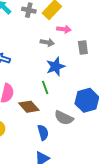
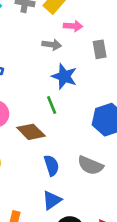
blue star: (56, 67) -> (64, 76), turned -30
gray semicircle: (64, 118) -> (90, 165), moved

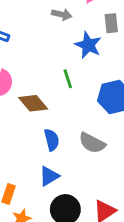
blue star: (64, 76) -> (88, 45), moved
green line: (52, 105) -> (68, 79), moved

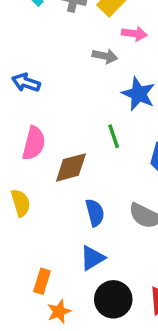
brown diamond: (33, 103) -> (71, 167), turned -64

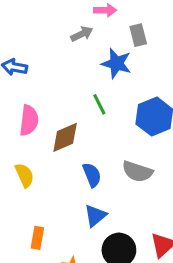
gray arrow: (105, 56) -> (82, 34), turned -30
orange rectangle: (42, 281) -> (37, 238), moved

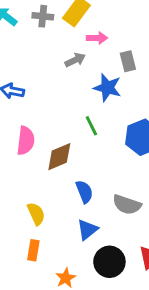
gray semicircle: (137, 171) -> (127, 205), moved
yellow semicircle: (25, 175) -> (36, 214), moved

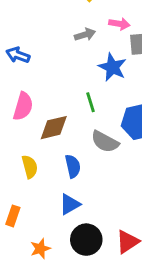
pink arrow: (97, 38) -> (119, 24), moved
gray semicircle: (127, 205) -> (105, 142), moved
yellow semicircle: (36, 214) -> (30, 167), moved

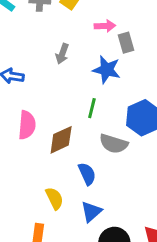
gray arrow: (85, 35) -> (62, 54), moved, turned 138
green line: (90, 102) -> (92, 108), turned 42
yellow semicircle: (30, 167) -> (54, 198), moved

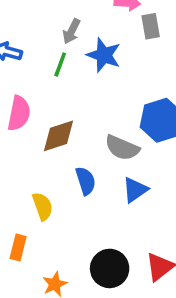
blue star: (107, 70) -> (104, 55), moved
green line: (92, 108) -> (60, 64), moved
blue triangle: (91, 212) -> (135, 190), moved

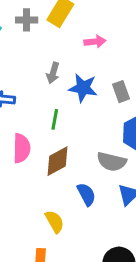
gray rectangle: (151, 26) -> (121, 92), moved
green line: (60, 64) -> (55, 119), moved

